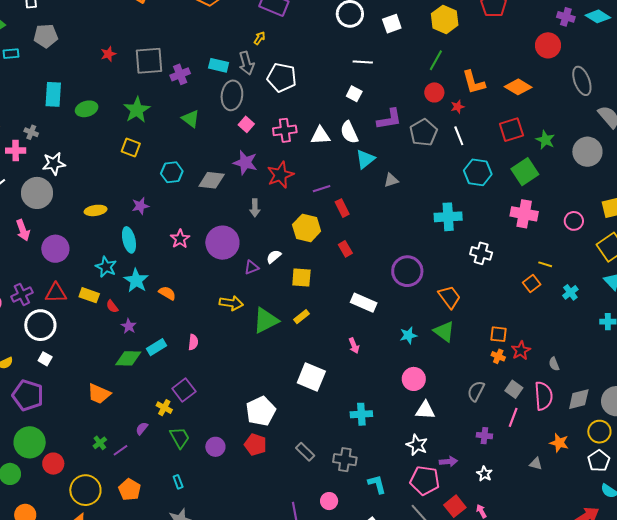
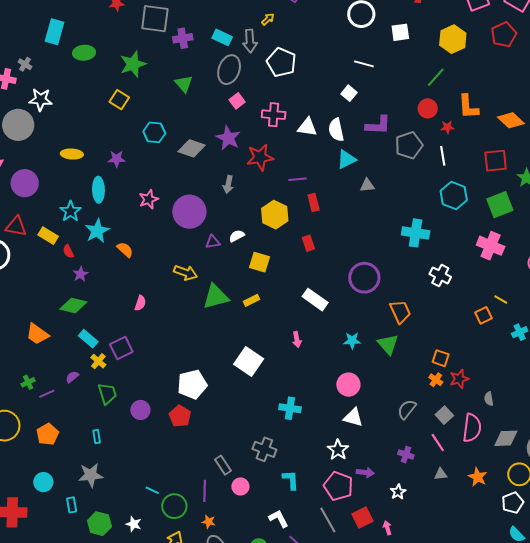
cyan rectangle: (156, 347) -> (88, 339), moved, turned 60
pink line: (513, 417) -> (438, 443), turned -66
gray rectangle: (305, 452) -> (223, 465), moved
gray triangle: (536, 464) -> (441, 474), moved, turned -32

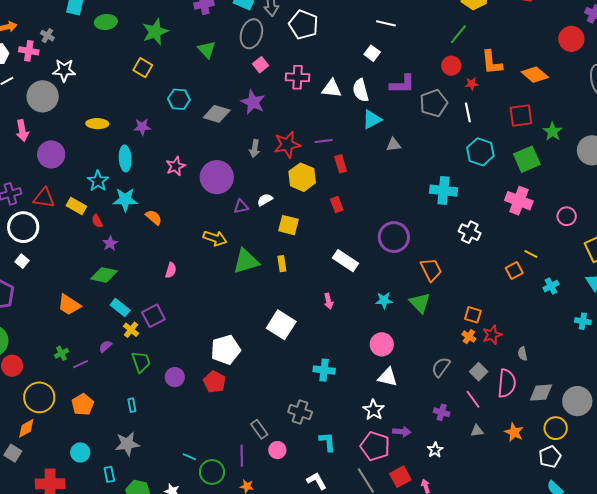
red star: (260, 157) -> (287, 145), moved
cyan star: (97, 231) -> (125, 200), turned 30
yellow rectangle: (251, 300) -> (282, 264), turned -70

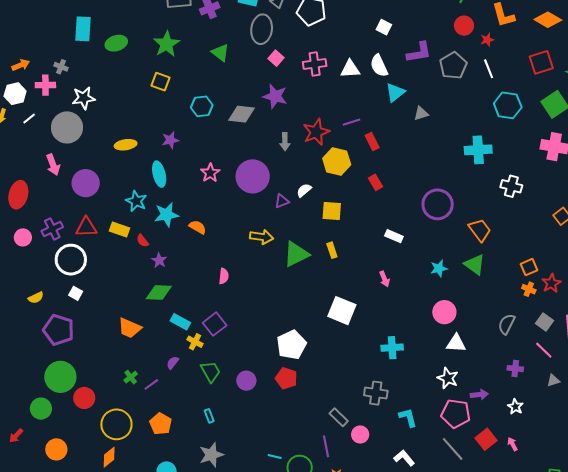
white rectangle: (345, 261) -> (394, 236), size x0.7
orange square: (473, 315) -> (529, 267), turned -30

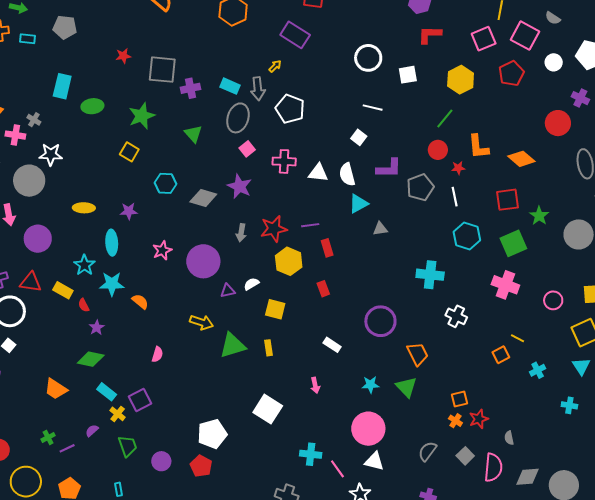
pink circle: (444, 312) -> (368, 429), size x1.4
pink line: (544, 350) -> (337, 469), moved

